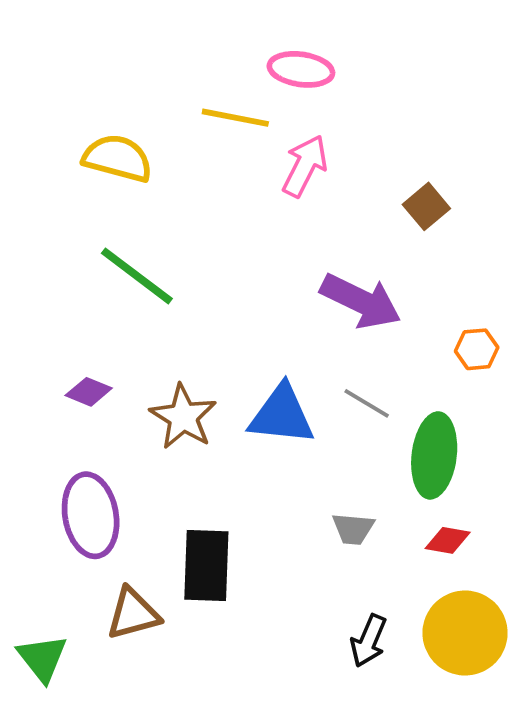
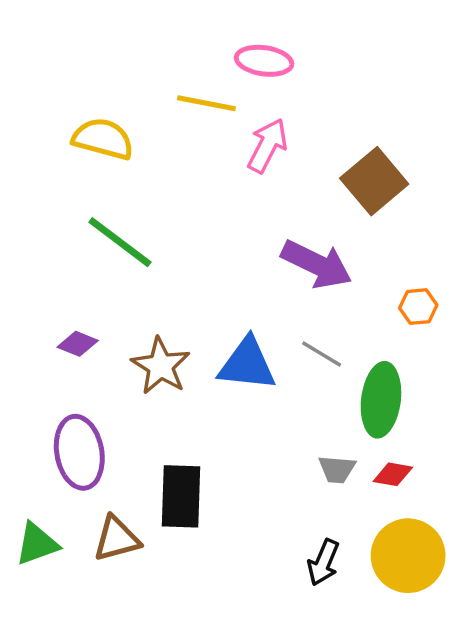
brown square: (426, 206) -> (374, 181), size x1.6
gray trapezoid: (353, 529) -> (337, 469), moved
green triangle: (42, 658) -> (37, 544), moved, turned 48

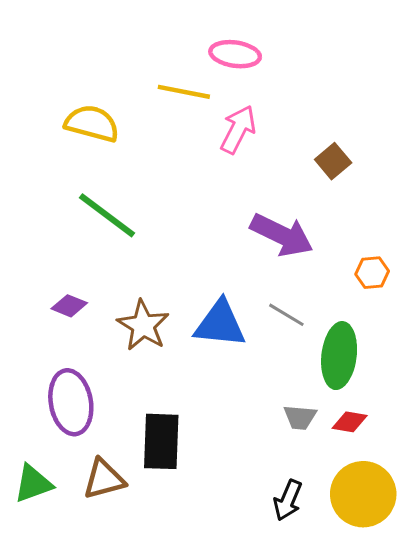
brown square: (374, 181) -> (333, 161), size x0.6

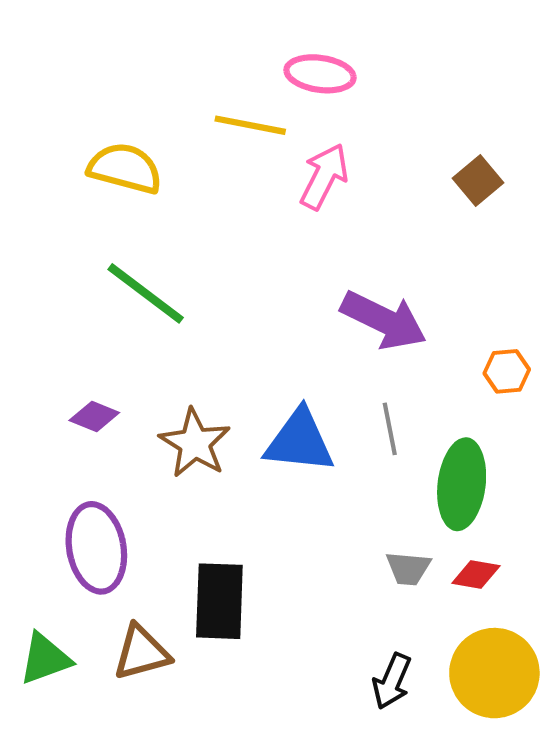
brown square: (333, 161) -> (478, 181), moved
gray line: (286, 315) -> (390, 429), turned 48

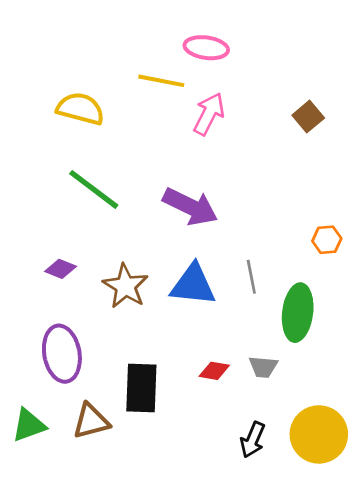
purple arrow: (384, 320) -> (190, 207), moved
red diamond: (476, 575) -> (214, 371), moved

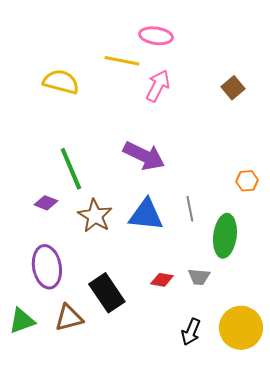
green line: (94, 189) -> (71, 169), moved, turned 30
black rectangle: (141, 388) -> (107, 293), turned -36

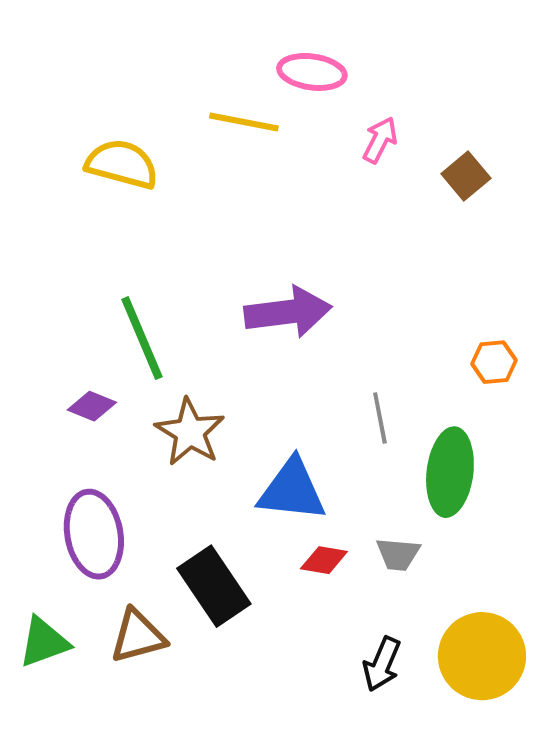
pink arrow: (158, 86) -> (380, 140), moved, size x0.7
purple arrow: (144, 156) -> (288, 312), turned -33
blue triangle: (146, 215) -> (292, 490), moved

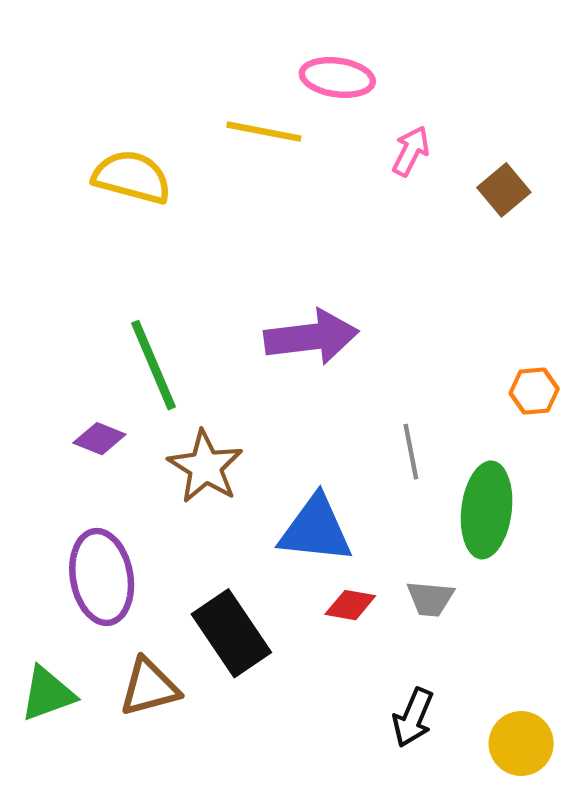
yellow circle: (482, 656) -> (521, 743), moved, size x0.7

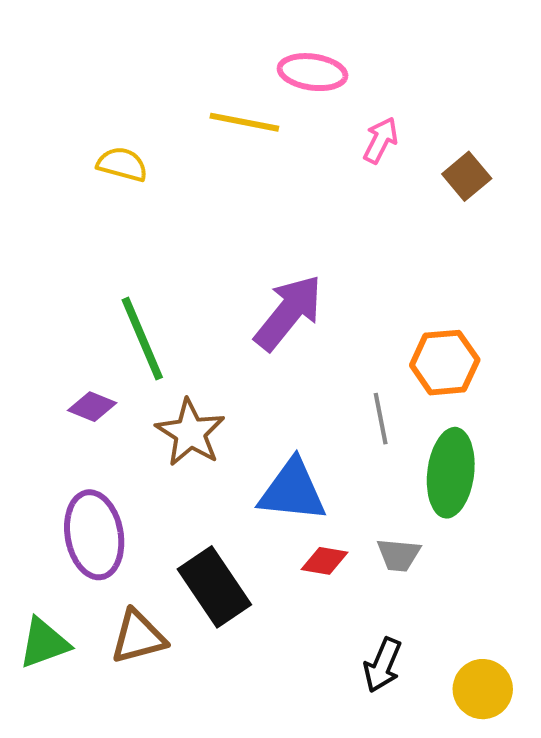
yellow semicircle: (132, 177) -> (122, 164), size x0.7
purple arrow: (311, 337) -> (288, 312), turned -44
orange hexagon: (534, 391) -> (445, 363), moved, size x1.5

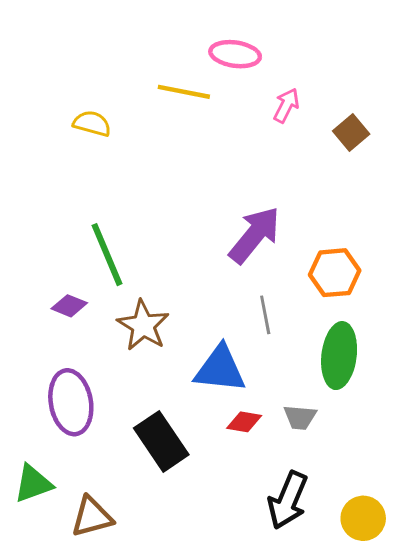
purple arrow: (288, 312) -> (255, 235), moved
gray line: (381, 419) -> (265, 315), moved
brown triangle: (138, 637) -> (92, 517), moved
black arrow: (383, 665) -> (288, 500), size x1.4

